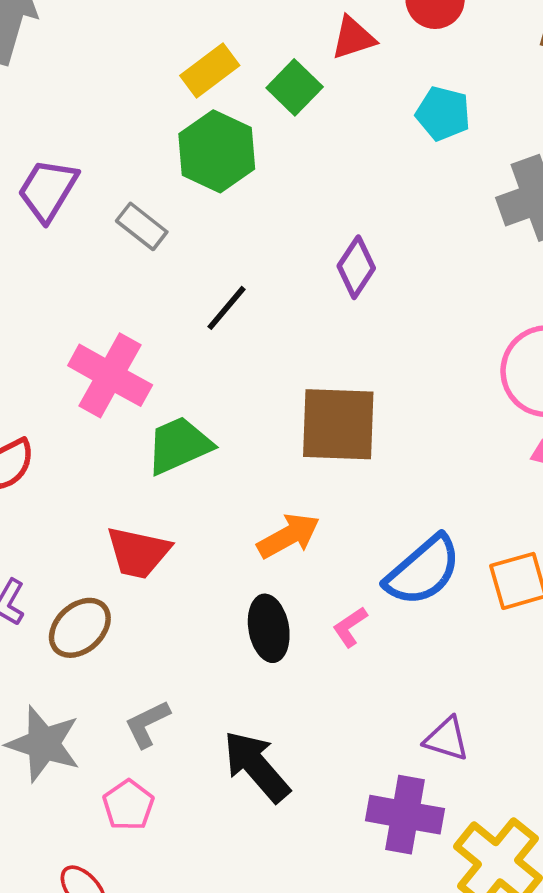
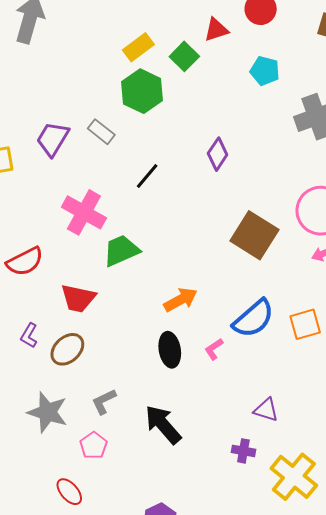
purple trapezoid: (48, 190) -> (53, 139), moved
brown square: (338, 424) -> (254, 235), moved, turned 30
red trapezoid: (138, 552) -> (78, 298), moved
purple cross: (405, 815) -> (243, 451), size x0.6

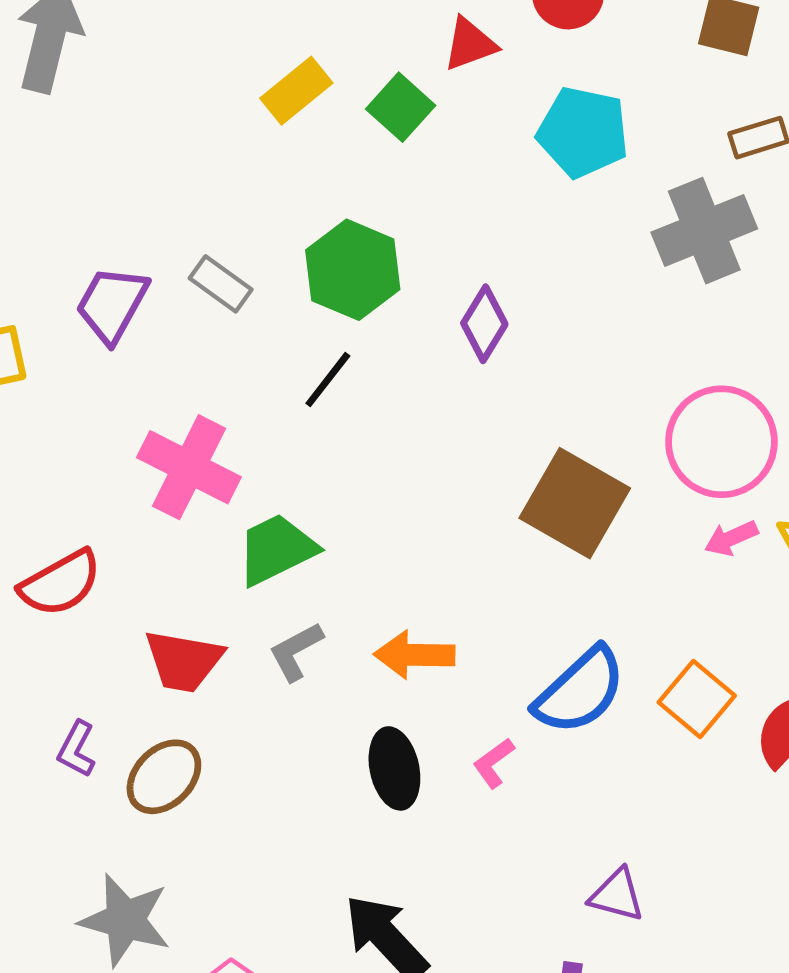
cyan pentagon: (265, 71) -> (583, 132), size x1.4
green hexagon: (142, 91) -> (353, 270), moved
orange arrow: (181, 300) -> (414, 655), turned -148
orange square: (305, 324) -> (697, 699), turned -32
gray L-shape: (104, 401) -> (296, 651), moved

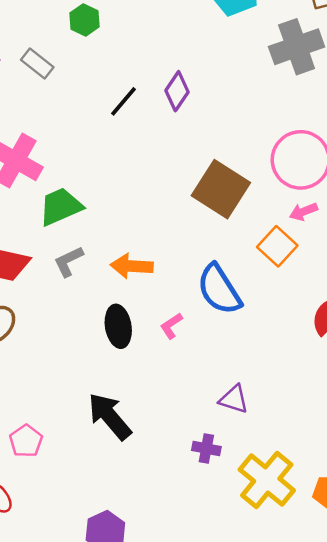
green hexagon: (353, 270) -> (84, 20), moved, size x0.6
black line: (328, 380) -> (123, 101), moved
blue semicircle: (580, 691) -> (219, 289), turned 98
orange square: (697, 699) -> (277, 246), moved

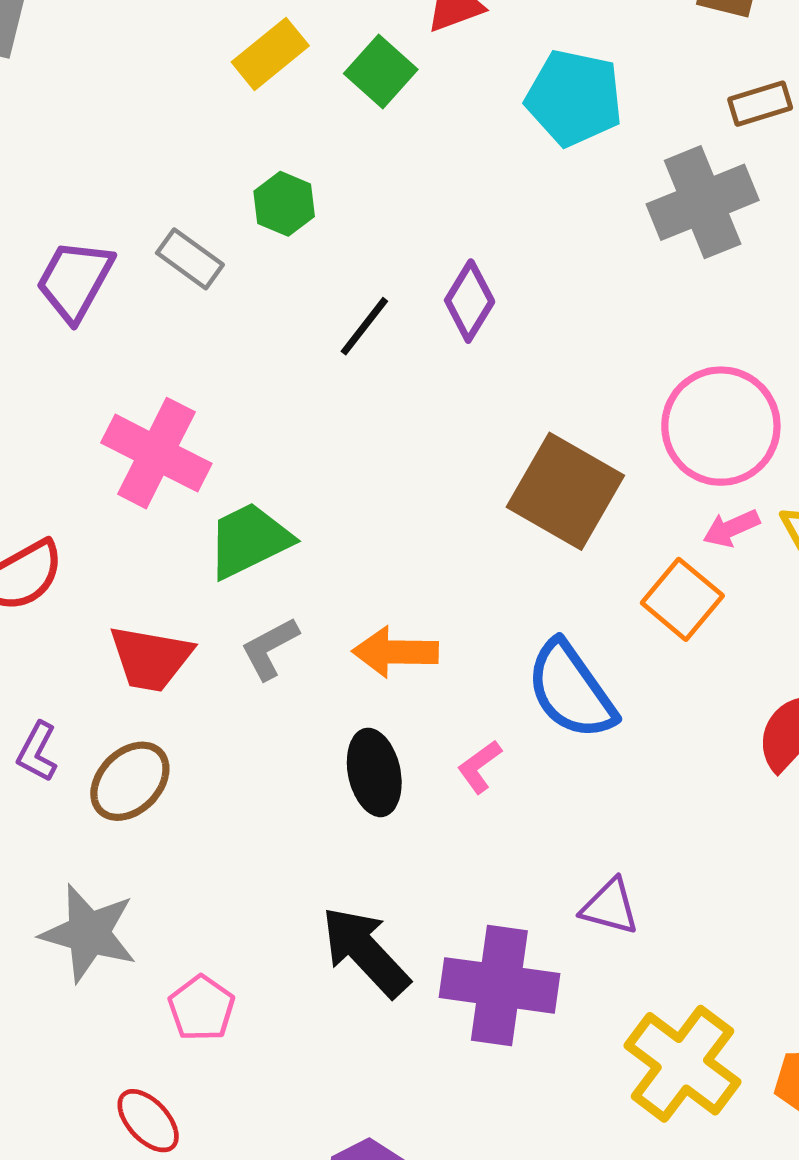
green hexagon: (84, 20) -> (284, 204), moved
purple cross: (206, 449) -> (499, 985), moved, size x2.0

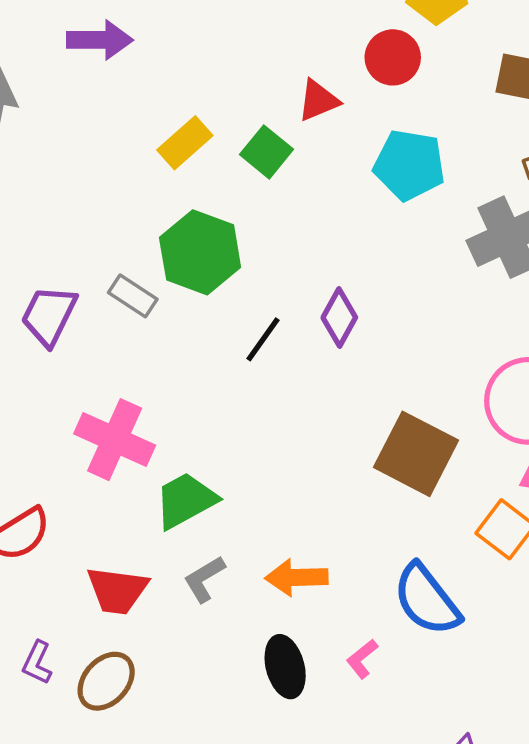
green hexagon: (284, 204) -> (200, 252), size x1.8

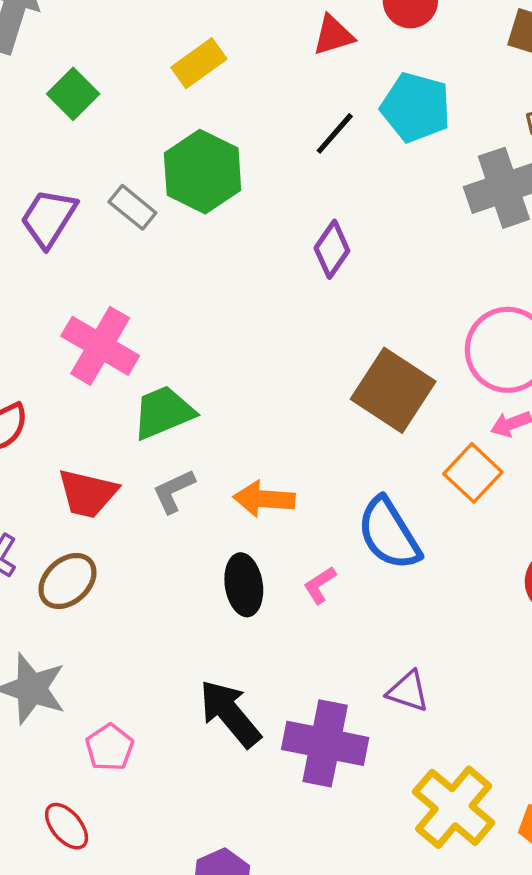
green square: (267, 152) -> (73, 94), moved
black line: (263, 339) -> (335, 133), moved

